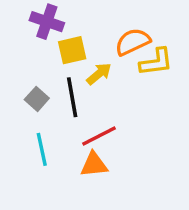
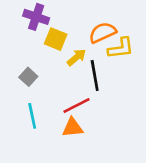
yellow square: (72, 50) -> (56, 39), turned 35
black line: (72, 97) -> (95, 76), moved

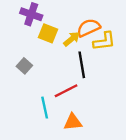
yellow arrow: (76, 57) -> (72, 39), moved
cyan line: (32, 116) -> (45, 108), moved
orange triangle: (73, 128) -> (73, 122), moved

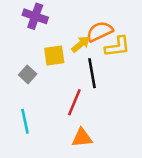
yellow square: (48, 33) -> (54, 55), moved, turned -30
red line: (66, 91) -> (74, 102), turned -40
cyan line: (45, 108) -> (25, 121), moved

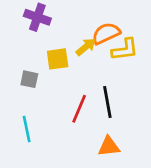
black line: (92, 73) -> (107, 102), moved
gray square: (28, 74) -> (29, 79), turned -30
orange triangle: (82, 138) -> (109, 146), moved

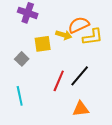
yellow arrow: (86, 47) -> (64, 35), turned 56
gray square: (29, 79) -> (22, 59), turned 32
black line: (107, 102) -> (80, 76), turned 50

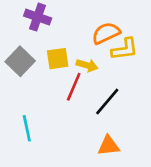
yellow arrow: (64, 35) -> (87, 65), moved
gray square: (22, 59) -> (20, 61), moved, size x1.5
red line: (59, 81) -> (74, 87), moved

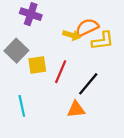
yellow square: (58, 59) -> (37, 65), moved
yellow arrow: (87, 65) -> (72, 35), moved
orange triangle: (109, 146) -> (76, 109), moved

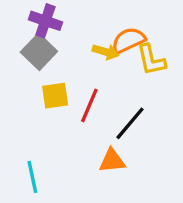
yellow L-shape: (103, 41) -> (151, 60), turned 85
gray square: (16, 51) -> (39, 52), moved
cyan line: (22, 106) -> (32, 177), moved

